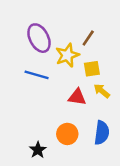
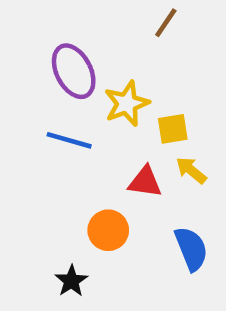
brown line: (88, 38) -> (166, 23), moved
blue semicircle: (102, 133) -> (191, 249), turned -30
orange circle: (67, 134) -> (108, 230), moved

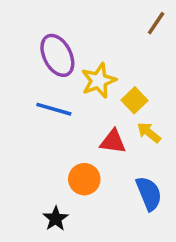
brown line: (166, 23) -> (156, 23), moved
yellow square: (173, 129) -> (135, 100), turned -35

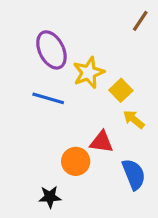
red triangle: (113, 141) -> (101, 142), moved
black star: (56, 219) -> (50, 197), turned 30

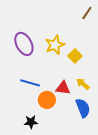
purple ellipse: (51, 50) -> (24, 44), moved
blue line: (48, 98) -> (30, 83), moved
yellow arrow: (134, 119) -> (83, 84), moved

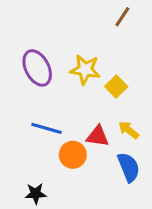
brown line: (87, 13) -> (122, 17), moved
yellow star: (55, 45) -> (85, 70), turned 30
black star: (31, 122) -> (36, 194), moved

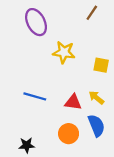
purple ellipse: (37, 68) -> (36, 22), moved
yellow square: (116, 87) -> (101, 65), moved, turned -35
orange circle: (73, 155) -> (69, 134), moved

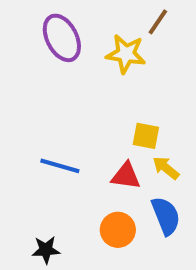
yellow star: (64, 52) -> (126, 54), moved
yellow square: (101, 65) -> (146, 136), moved

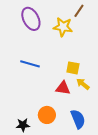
blue line: (60, 166) -> (30, 64), moved
blue semicircle: (166, 216) -> (78, 119), moved
orange circle: (118, 230) -> (47, 115), moved

